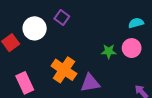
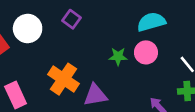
purple square: (62, 18) -> (71, 19), moved
cyan semicircle: (136, 23) -> (151, 22), size x1.5

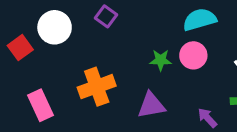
orange cross: (63, 79) -> (97, 87), turned 36
purple triangle: (95, 95) -> (151, 105), moved

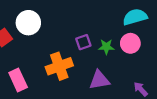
purple square: (106, 16) -> (83, 42), moved, turned 35

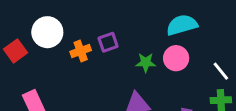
purple square: (83, 42) -> (108, 42), moved
orange cross: (59, 66) -> (81, 51), moved, size x0.6

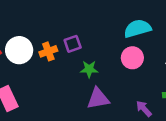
white circle: (47, 32) -> (19, 50), moved
green star: (146, 63) -> (89, 69), moved

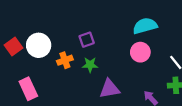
orange cross: (48, 51) -> (65, 60), moved
green star: (89, 69) -> (90, 65), moved

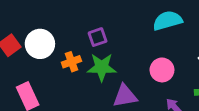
pink circle: (140, 52) -> (162, 70), moved
green star: (90, 65) -> (102, 67), size x1.5

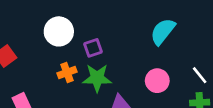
cyan semicircle: (167, 21) -> (163, 31), turned -36
white circle: (40, 44) -> (59, 31), moved

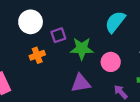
green star: (97, 78) -> (82, 49), moved

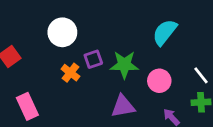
purple square: (58, 35) -> (93, 59), moved
orange cross: (37, 55) -> (70, 73), turned -32

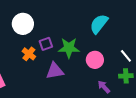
purple triangle: (123, 106) -> (55, 71), moved

